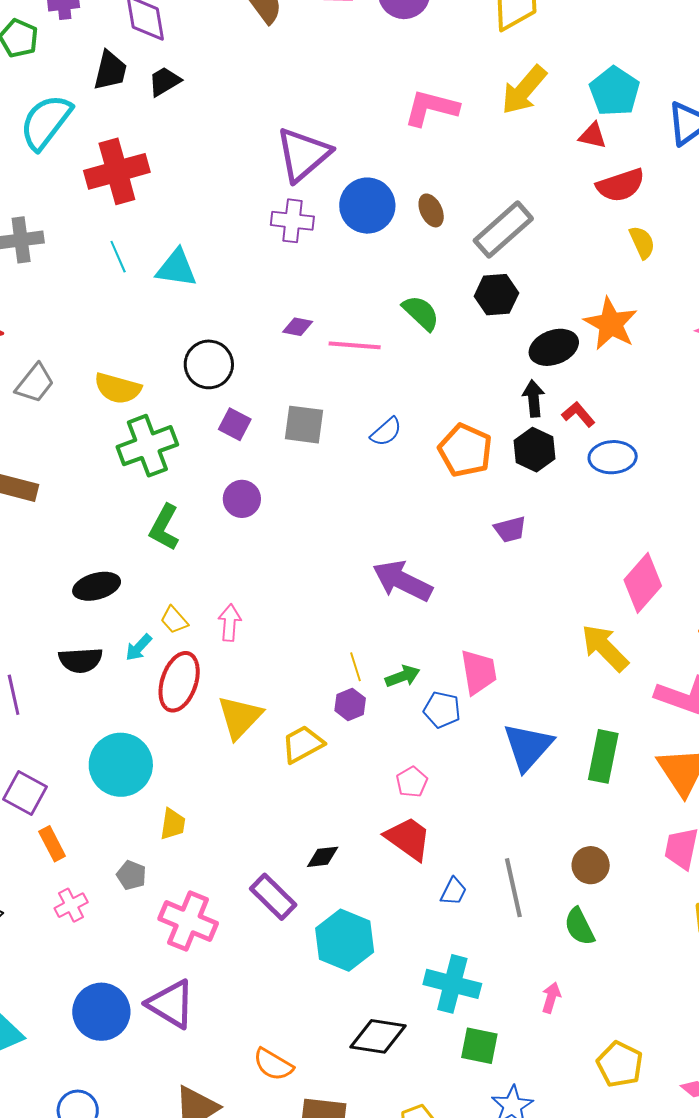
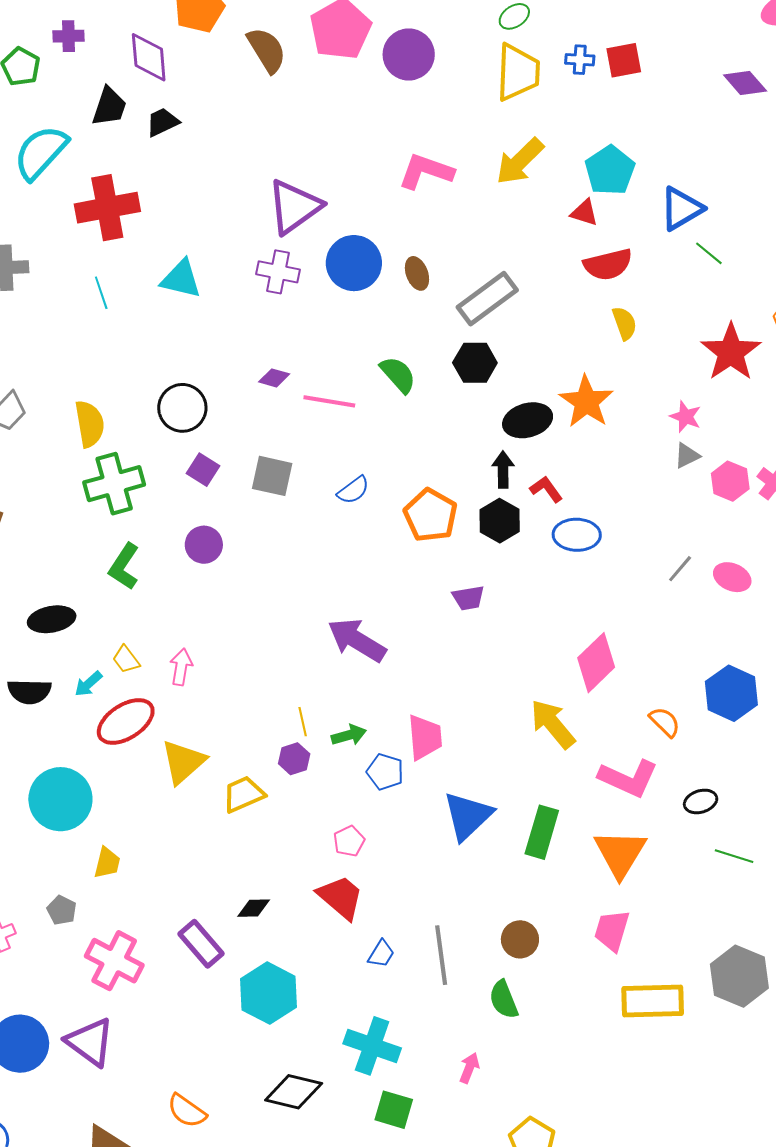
cyan triangle: (176, 268) -> (181, 279), moved
yellow semicircle: (118, 388) -> (90, 424), turned -120
red ellipse: (179, 682) -> (126, 721), turned 34

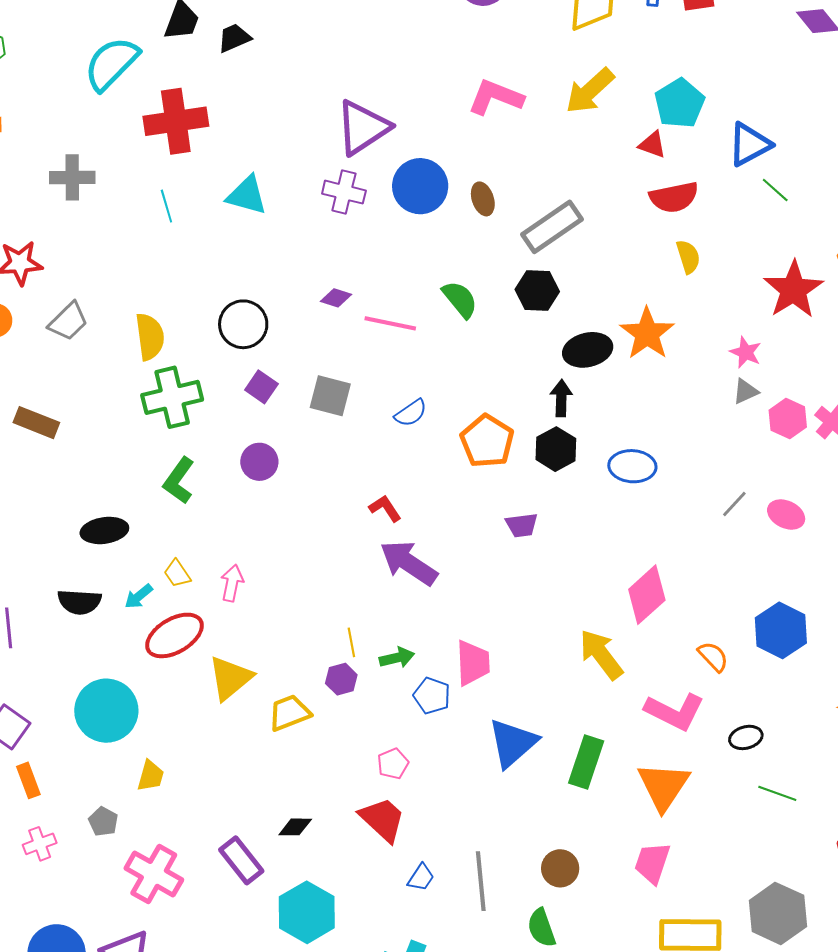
red L-shape: (546, 489) -> (385, 508), moved

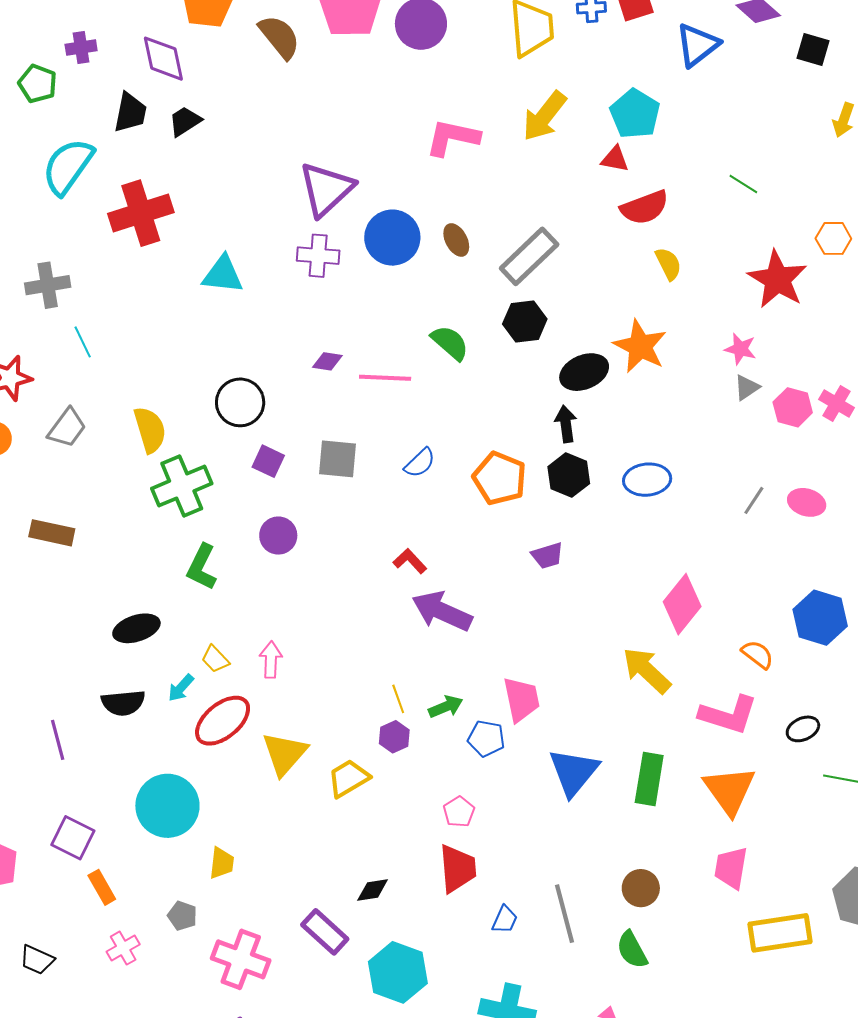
blue triangle: (749, 144) -> (697, 45), moved
cyan line: (166, 206) -> (83, 342), moved
red trapezoid: (382, 819) -> (457, 868), turned 52

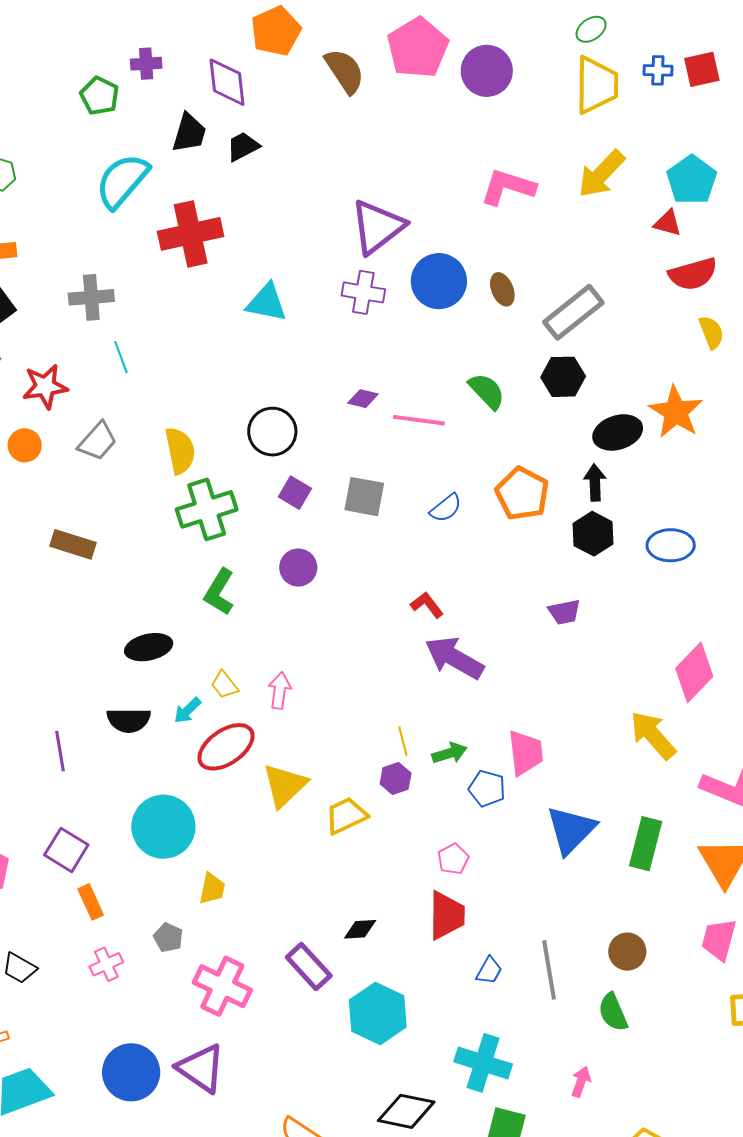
orange pentagon: (500, 478) -> (522, 494), moved

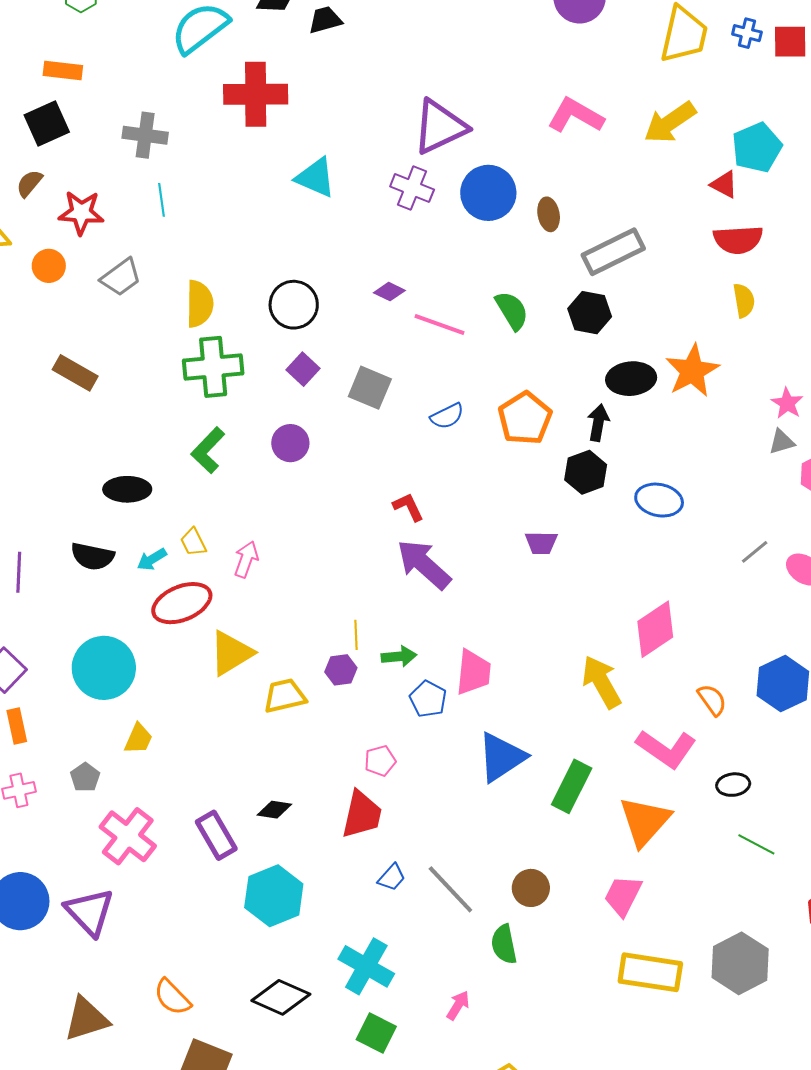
gray line: (549, 970) -> (450, 889), turned -46

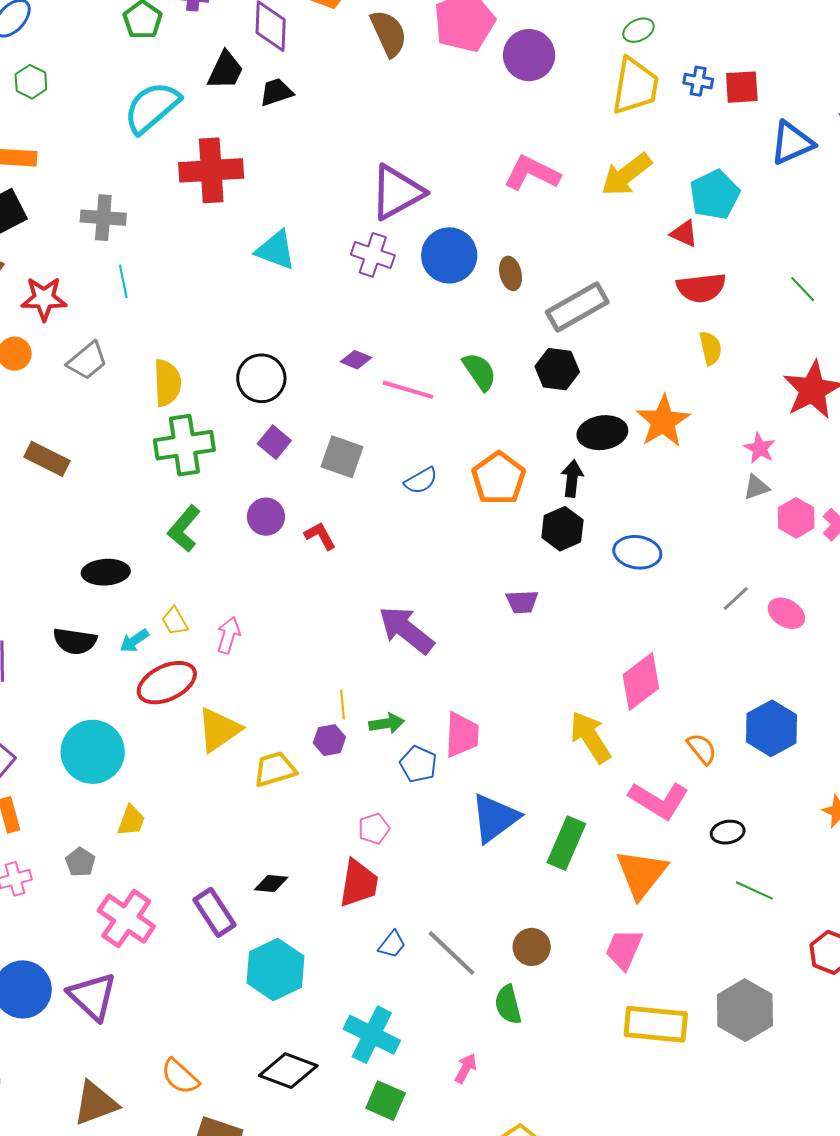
red L-shape: (408, 507) -> (320, 536), moved

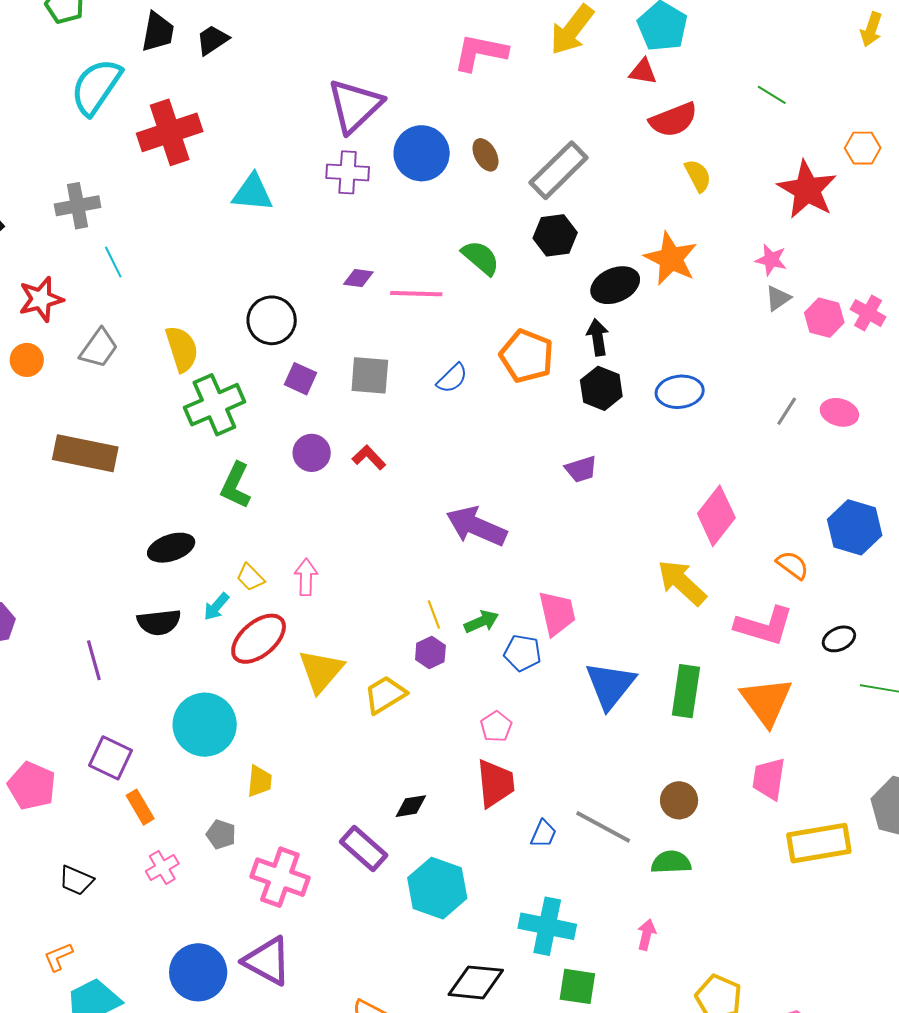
brown rectangle: (47, 459) -> (85, 453), size x1.4
green semicircle: (508, 1005) -> (671, 862), turned 117

